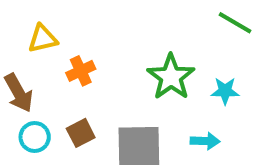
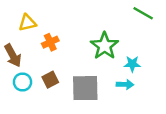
cyan star: (225, 91) -> (132, 64), moved

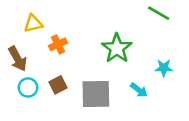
cyan star: (132, 64) -> (164, 68), moved
cyan arrow: (125, 84) -> (139, 90), turned 35

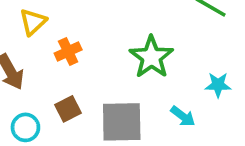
yellow triangle: (33, 24) -> (33, 22), turned -30
cyan circle: (28, 87) -> (25, 127), moved

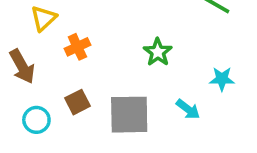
green star: (151, 57) -> (158, 52), size x0.7

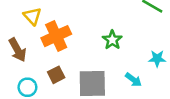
yellow triangle: (44, 18) -> (32, 16), turned -30
orange cross: (77, 47) -> (56, 36), size x1.6

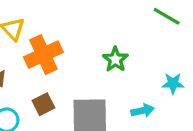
cyan arrow: (133, 80) -> (143, 111), turned -49

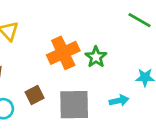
orange cross: (43, 55) -> (63, 53), moved

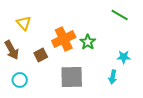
brown square: (35, 95) -> (41, 55), moved
cyan arrow: (119, 101) -> (113, 77), moved, turned 112

